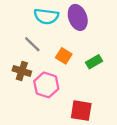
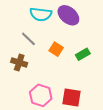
purple ellipse: (78, 17) -> (68, 15), turned -30
pink hexagon: (46, 85) -> (41, 95), moved

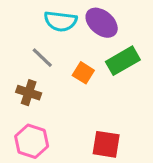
green rectangle: (83, 54) -> (123, 61), moved, size x1.5
pink hexagon: (41, 95) -> (32, 141), moved

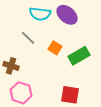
green rectangle: (123, 61) -> (79, 56), moved
brown cross: (29, 93) -> (11, 66), moved

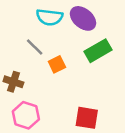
orange square: (55, 48) -> (57, 64), moved, turned 32
green rectangle: (79, 56) -> (98, 51), moved

